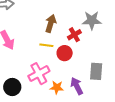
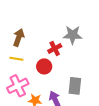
brown arrow: (51, 24) -> (19, 38), moved
yellow line: (46, 45) -> (16, 59), moved

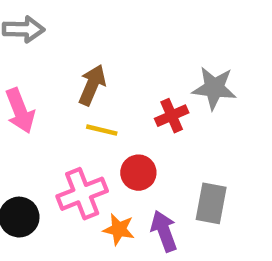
yellow line: (16, 59) -> (102, 130), moved
red circle: (44, 66) -> (138, 173), moved

